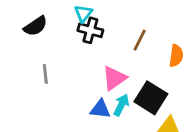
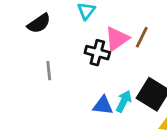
black cross: (90, 30) -> (97, 53), moved
pink triangle: (114, 78) -> (117, 39), moved

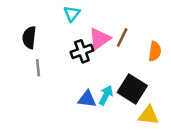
black semicircle: (39, 23) -> (29, 37), moved, turned 130
black cross: (97, 53) -> (82, 51), turned -35

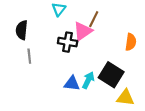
brown line: (122, 37) -> (94, 19), moved
black cross: (82, 51) -> (68, 42), turned 30

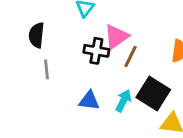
brown line: (94, 19) -> (130, 57), moved
blue triangle: (72, 83) -> (89, 101), moved

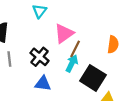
black cross: (96, 51) -> (39, 57), moved, turned 30
cyan arrow: (123, 101) -> (72, 63), moved

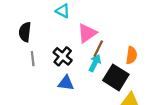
cyan triangle: (39, 11) -> (63, 11), turned -40
orange semicircle: (113, 45) -> (131, 55), moved

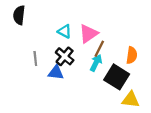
cyan triangle: (63, 11) -> (65, 31), moved
black semicircle: (25, 32) -> (19, 15), moved
blue triangle: (66, 83) -> (56, 73), moved

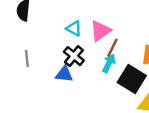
gray line: (35, 59) -> (27, 58), moved

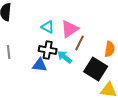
black cross: (74, 56) -> (48, 50), turned -30
cyan arrow: (109, 63) -> (65, 57), moved, turned -77

